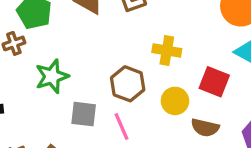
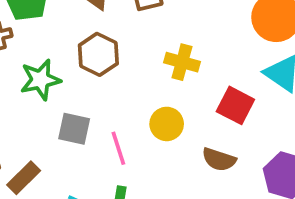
brown hexagon: (128, 84) -> (98, 54), moved
yellow circle: (175, 101) -> (167, 124), moved

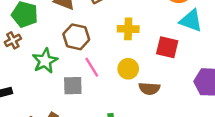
pink line: (118, 148) -> (92, 67), moved
brown semicircle: (219, 159) -> (149, 89), moved

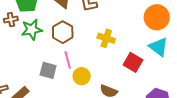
green star: (45, 61) -> (32, 30), moved
yellow circle: (128, 69) -> (82, 76), moved

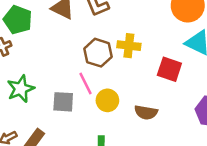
green star: (32, 30) -> (21, 89), moved
brown hexagon: (63, 32) -> (98, 53), moved

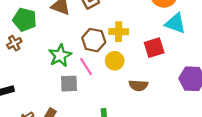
red square: (169, 69) -> (154, 48), turned -30
green star: (21, 89) -> (60, 55), moved
yellow circle: (107, 100) -> (115, 61), moved

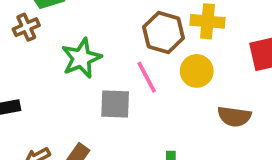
green star: (60, 55) -> (81, 58), moved

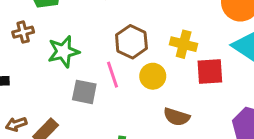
yellow cross: (208, 21) -> (184, 44), moved
brown cross: (26, 27) -> (23, 32), moved

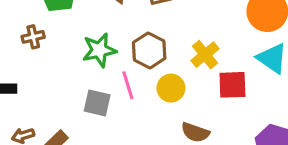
yellow cross: (184, 44) -> (205, 55), turned 35
green star: (63, 52) -> (99, 50), moved

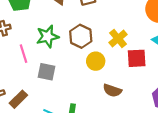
pink line: (128, 85) -> (23, 54), moved

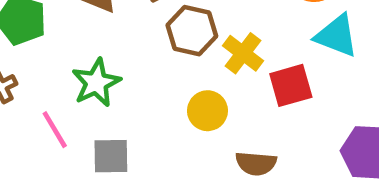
brown hexagon: (81, 36) -> (192, 31), moved

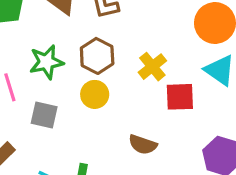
brown hexagon: (192, 31) -> (97, 56), moved
yellow circle: (207, 111) -> (95, 94), moved

